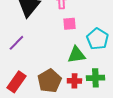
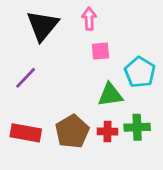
red rectangle: (16, 82) -> (26, 133), turned 65

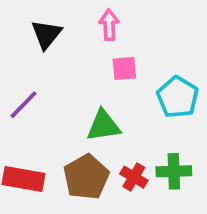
black triangle: (43, 26) -> (46, 34), size x0.7
green triangle: (110, 95) -> (103, 126), moved
red cross: (107, 131) -> (134, 177), turned 30

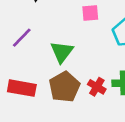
green triangle: (103, 126) -> (62, 52), moved, turned -45

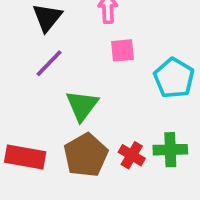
purple line: (22, 38) -> (49, 63), moved

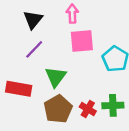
pink square: (123, 50) -> (82, 41), size x1.5
red rectangle: (25, 157) -> (19, 89), moved

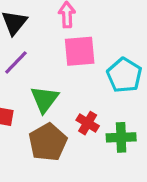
red cross: (88, 109) -> (88, 123), moved

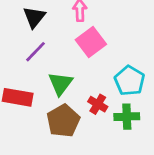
pink square: (80, 51) -> (91, 42), turned -32
cyan pentagon: (124, 75) -> (130, 81), moved

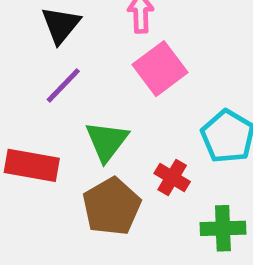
green cross: (127, 117) -> (223, 228), moved

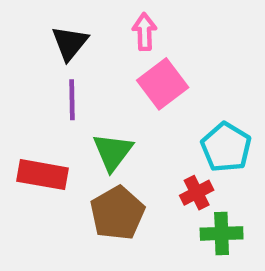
purple line: (63, 85) -> (72, 100), turned -45
red cross: (172, 177) -> (197, 193), moved, turned 32

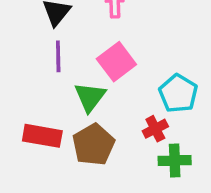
pink square: (163, 84) -> (116, 62), moved
red rectangle: (42, 175) -> (42, 136), moved

